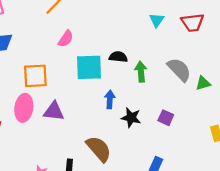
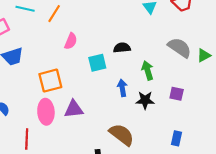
cyan square: (89, 67) -> (97, 63), size x0.7
green arrow: (141, 72) -> (148, 70), moved

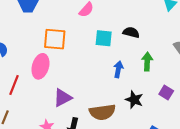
black star: (145, 100) -> (134, 100), moved
purple triangle: (74, 109) -> (63, 98), moved, turned -42
brown semicircle: (122, 135) -> (102, 112), turned 115

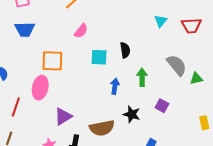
black semicircle: (131, 32) -> (125, 50), turned 70

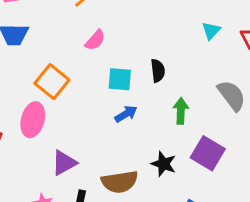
orange square: (52, 61) -> (52, 82), turned 35
blue arrow: (115, 86) -> (126, 114), moved, turned 49
purple square: (162, 106) -> (208, 153), size x1.6

